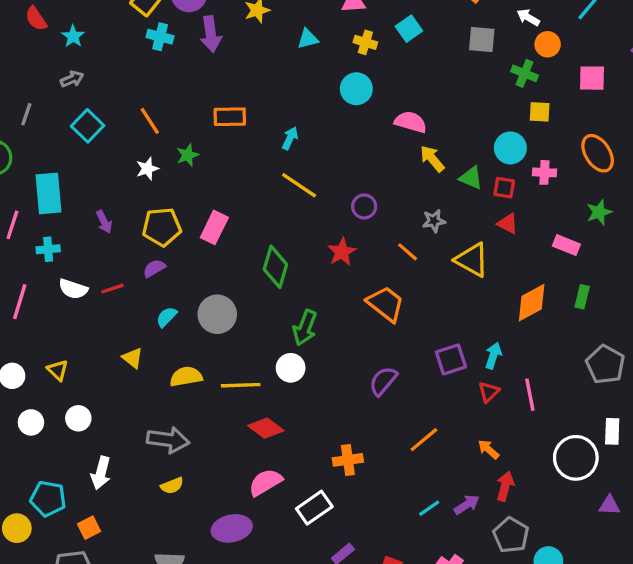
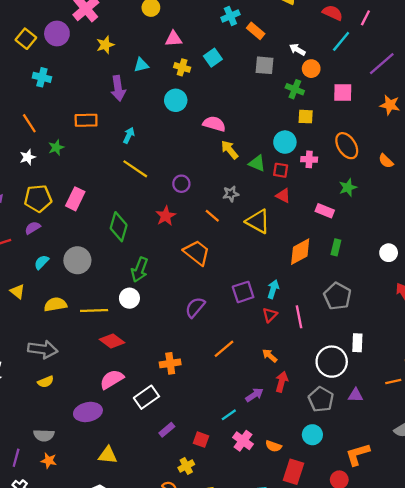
purple arrow: (211, 34) -> (118, 88), moved
cyan cross: (160, 37) -> (42, 77), moved
gray pentagon: (605, 364) -> (337, 296), moved
cyan line: (429, 508) -> (229, 415), moved
gray pentagon: (511, 535) -> (321, 399), moved

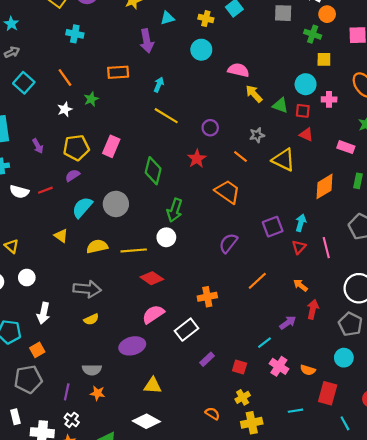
cyan semicircle: (41, 262) -> (82, 207), size x1.5
yellow cross: (186, 466) -> (243, 397), moved

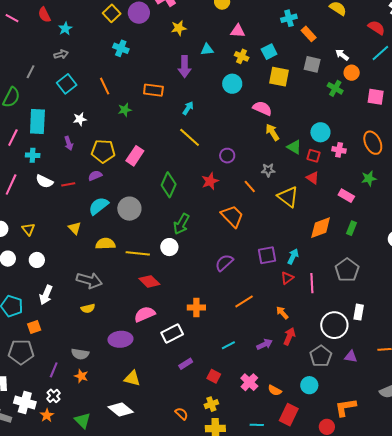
yellow square: (324, 59) -> (279, 77), moved, size x1.5
white star: (65, 109) -> (80, 119), moved
cyan line: (265, 343) -> (228, 345), moved

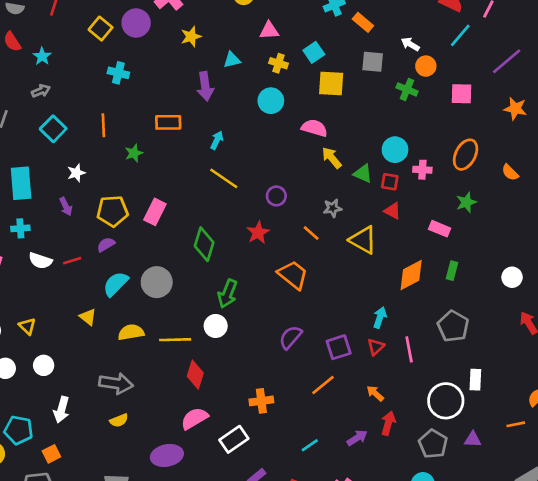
orange line: (105, 86) -> (103, 125), turned 30
orange ellipse: (373, 143) -> (466, 155), turned 60
purple square: (267, 255) -> (339, 347), moved
red diamond: (149, 281) -> (195, 375), turned 70

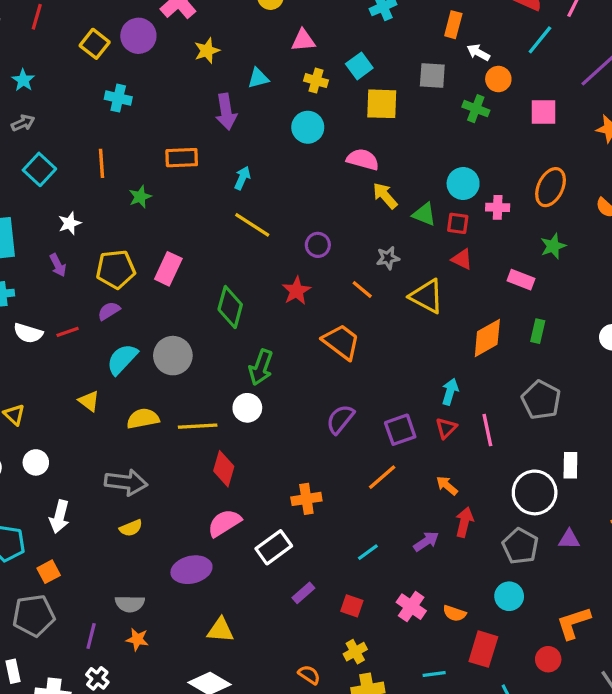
orange rectangle: (363, 22) -> (453, 25), moved, turned 66

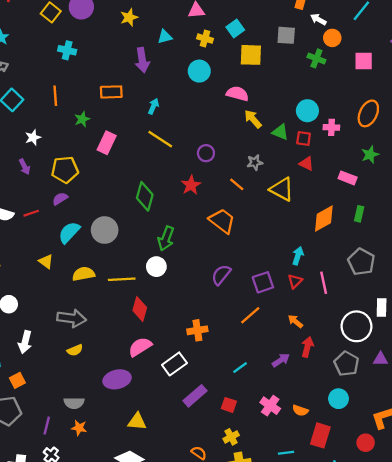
pink rectangle: (168, 269) -> (107, 143), moved
purple rectangle: (303, 593) -> (195, 396), size x1.5

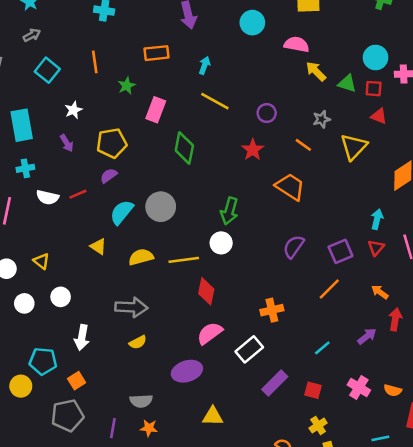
yellow triangle: (282, 189) -> (354, 147), turned 50
green diamond: (145, 196) -> (184, 148), moved

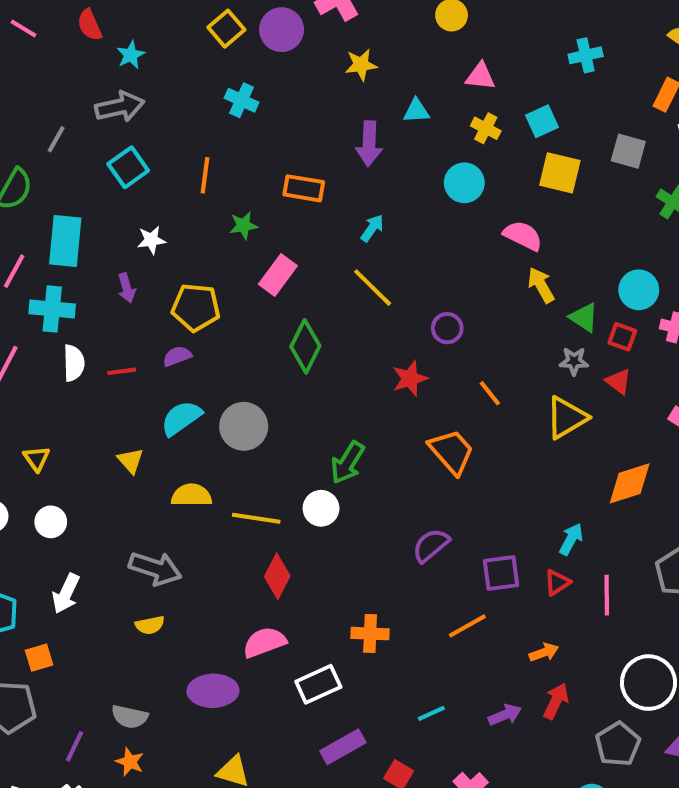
gray arrow: (32, 35) -> (120, 107), size x1.6
gray star: (321, 119) -> (574, 361), moved
cyan cross: (25, 168) -> (52, 309), size x1.5
white semicircle: (48, 197) -> (74, 363), turned -120
orange arrow: (380, 292) -> (544, 652), turned 108

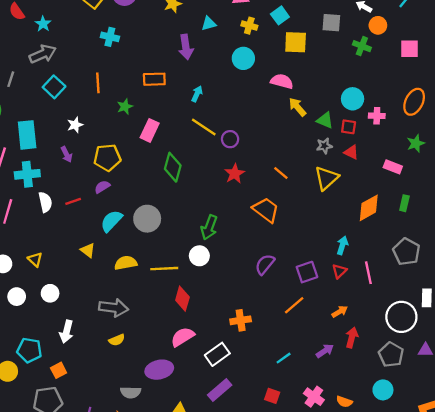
purple circle: (447, 328) -> (230, 139), moved
gray semicircle: (130, 717) -> (131, 392), moved
purple rectangle: (343, 747) -> (220, 390), moved

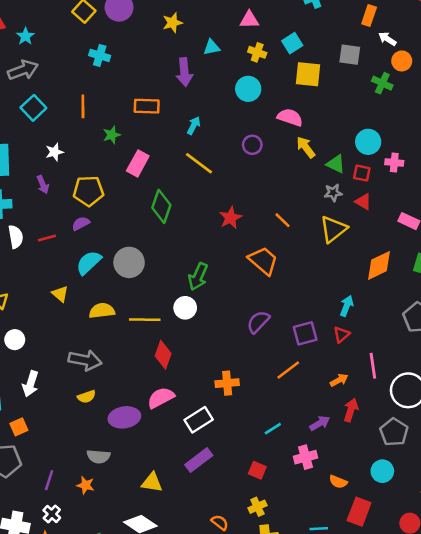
purple circle: (230, 139) -> (252, 145), moved
pink line: (368, 273) -> (373, 366), moved
purple ellipse: (159, 370) -> (124, 417), moved
pink cross: (314, 397) -> (305, 457), moved, turned 36

